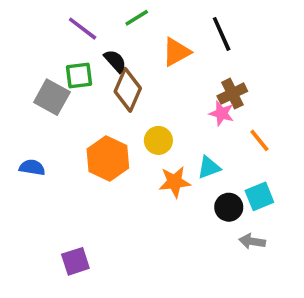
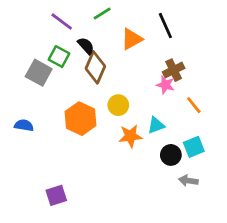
green square: (79, 75) -> (59, 57), turned 35

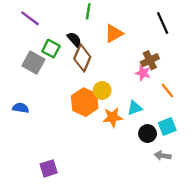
green line: (102, 13) -> (88, 11), turned -49
purple line: (62, 22) -> (30, 18), moved
black line: (165, 26) -> (163, 23), moved
orange hexagon: (81, 119) -> (85, 102), moved

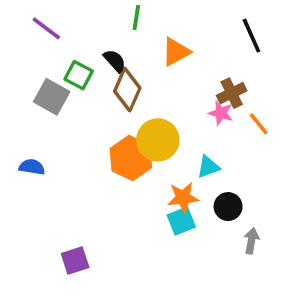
yellow circle: (102, 90) -> (158, 140), size x1.5
orange line: (167, 90) -> (259, 124), moved
orange star: (113, 117) -> (183, 198), moved
cyan square: (167, 127) -> (181, 221), moved
gray arrow: (163, 156) -> (251, 241), turned 91

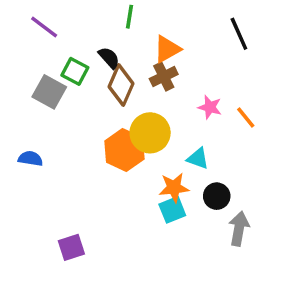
brown cross: (232, 93) -> (164, 76), moved
cyan triangle: (208, 167) -> (198, 159), turned 40
gray arrow: (251, 241) -> (239, 229), size x1.4

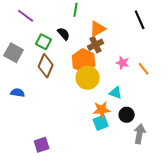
brown diamond: (121, 85) -> (46, 66), moved
gray square: (49, 92) -> (14, 53), moved
orange hexagon: (124, 150) -> (84, 61), moved

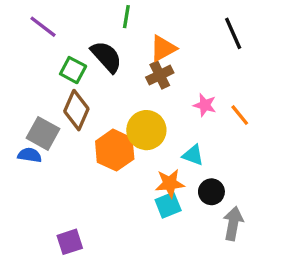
black semicircle: (64, 34) -> (106, 57), size x1.5
gray square: (14, 53) -> (43, 133), moved
orange hexagon: (84, 61) -> (115, 150), moved

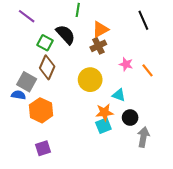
orange hexagon: (115, 150) -> (41, 110), moved

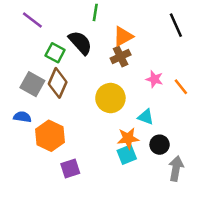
gray square: (27, 82) -> (32, 84), moved
purple square: (43, 148) -> (70, 168), moved

